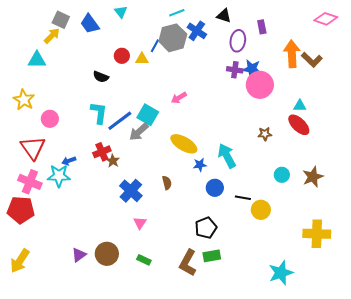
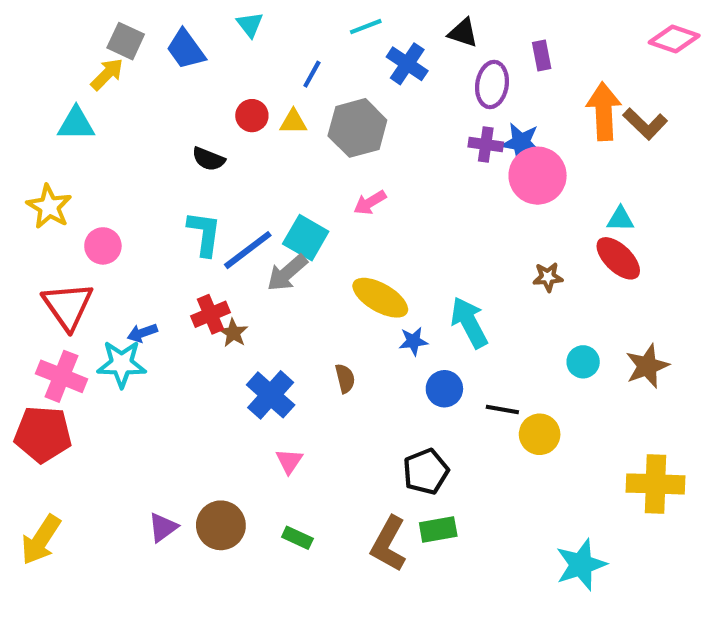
gray hexagon: (173, 38) -> (357, 128), moved
blue line: (155, 46) -> (312, 74), moved

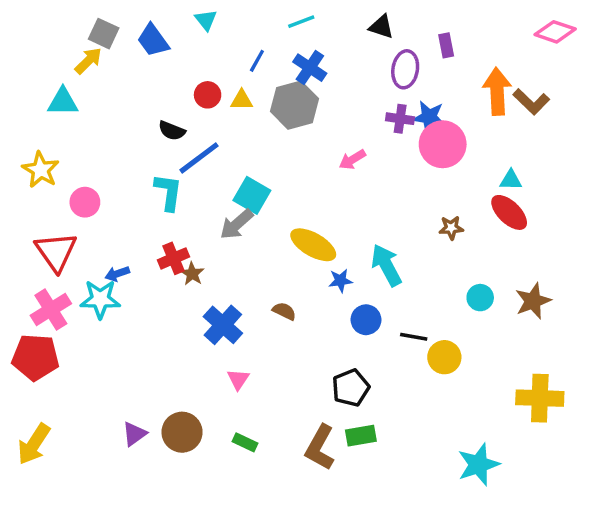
blue cross: (407, 64) -> (310, 68), moved
pink arrow: (370, 202) -> (352, 160), moved
blue line: (248, 250) -> (199, 158), moved
pink cross: (62, 376) -> (51, 310), turned 36
brown semicircle: (345, 378) -> (284, 311), turned -50

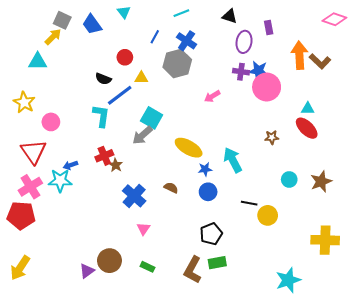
yellow triangle: (242, 100) -> (141, 78), moved
blue circle: (366, 320) -> (208, 192), moved
purple triangle: (134, 434) -> (87, 271), moved

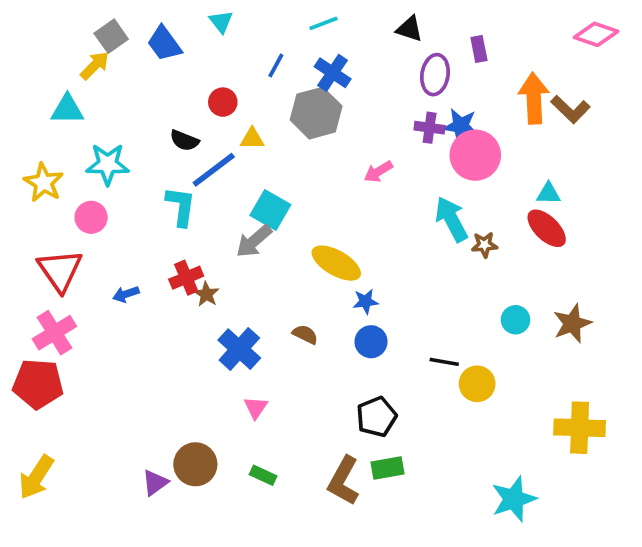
gray square: (62, 20) -> (111, 36), turned 30
cyan arrow: (233, 160) -> (451, 219), moved
cyan star: (60, 180) -> (108, 164), moved

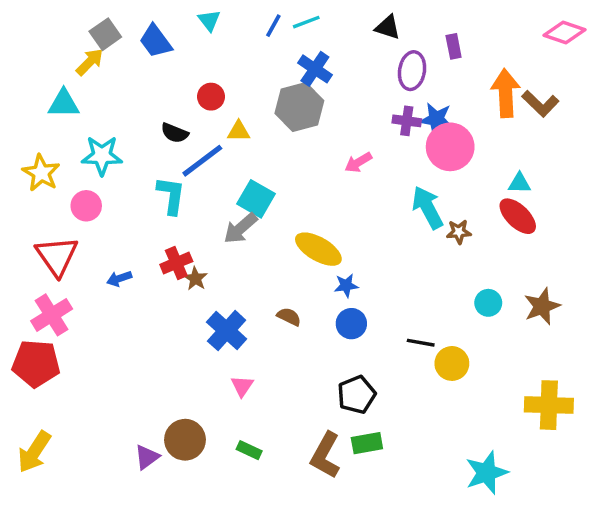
blue line: (276, 65) -> (273, 26), moved

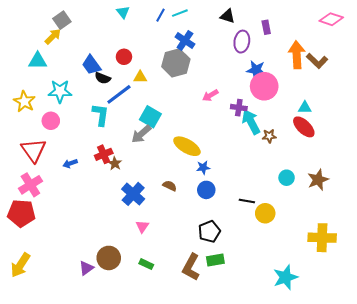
blue trapezoid: (156, 41) -> (91, 65), moved
purple cross: (407, 121) -> (239, 108), moved

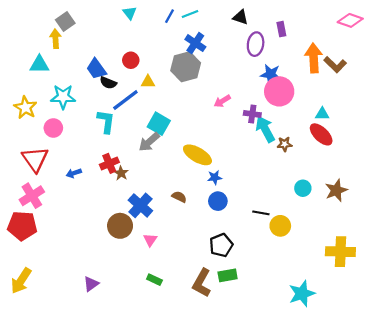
yellow arrow: (53, 36) -> (56, 39), turned -48
brown circle: (109, 258) -> (120, 226), moved

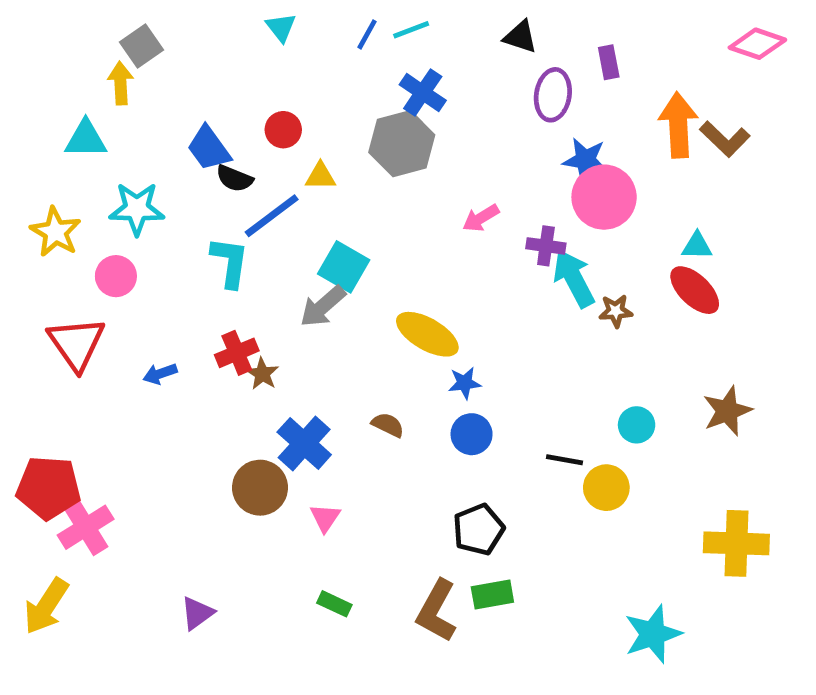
cyan circle: (303, 188) -> (637, 425), moved
pink cross: (32, 196) -> (86, 527), moved

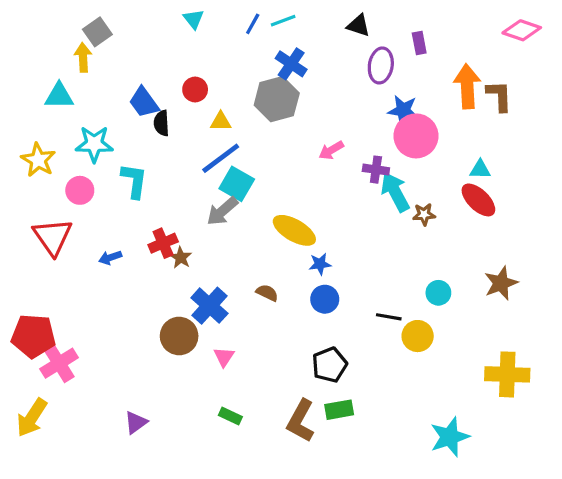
brown L-shape: (725, 139) -> (499, 96), turned -136
black semicircle: (234, 179) -> (161, 123), turned 65
blue line: (272, 216) -> (221, 158), moved
cyan L-shape: (230, 262) -> (134, 181), moved

